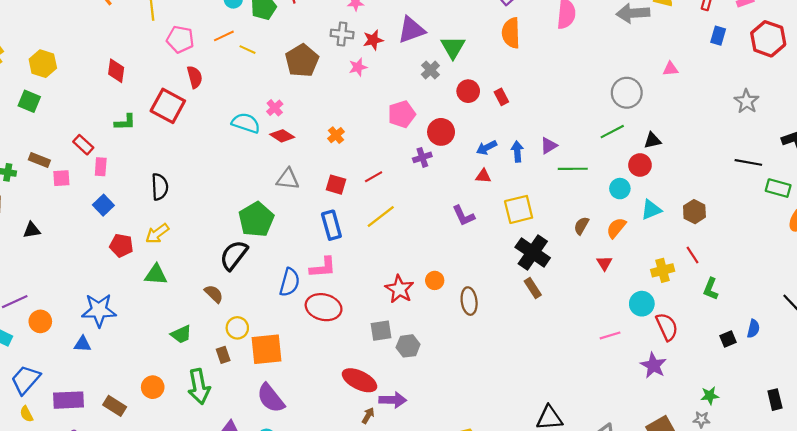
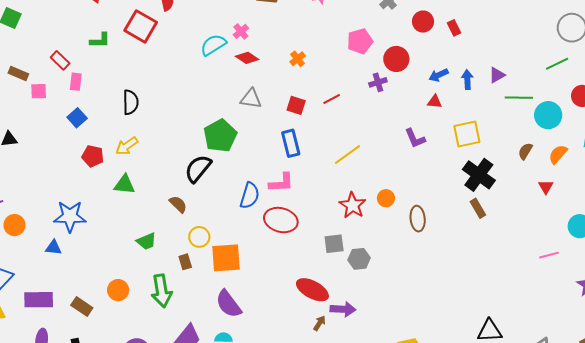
cyan semicircle: (246, 123) -> (213, 45), turned -52
cyan circle: (620, 189) -> (548, 115), moved, size x1.4
yellow line: (381, 217) -> (347, 155), moved

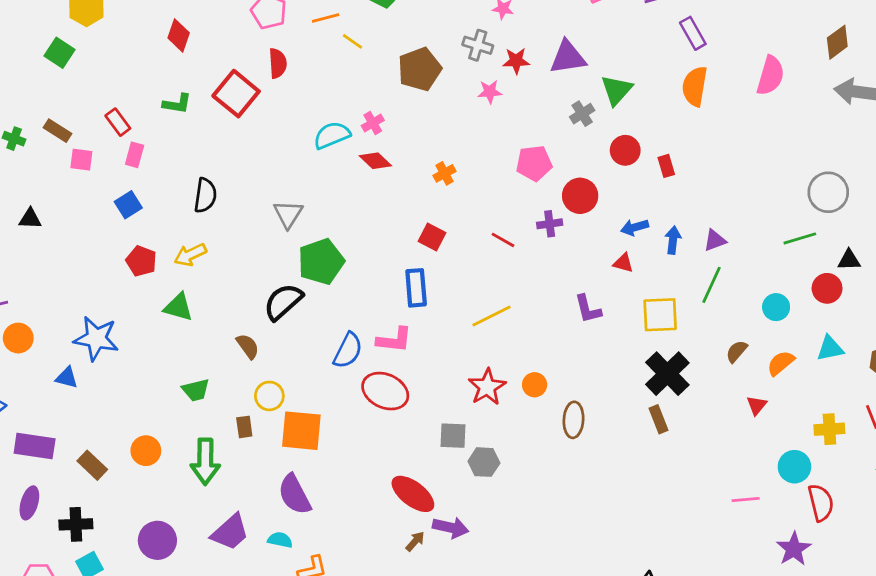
green line: (519, 98) -> (712, 285), moved, turned -76
gray triangle: (251, 99) -> (288, 214), moved, turned 45
red line: (332, 99) -> (503, 240), moved, turned 48
cyan circle: (548, 115) -> (776, 307), size x0.7

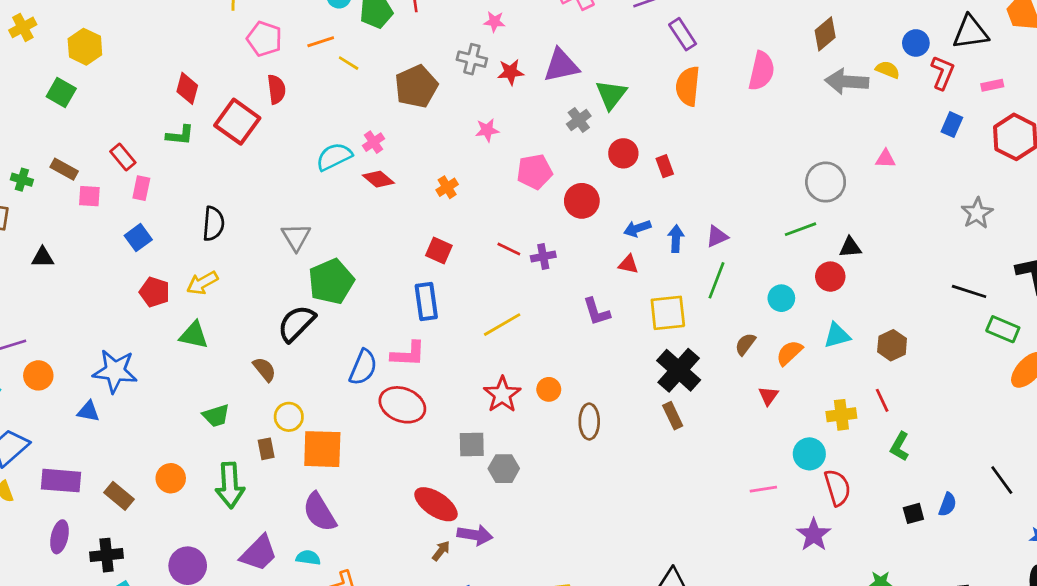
red diamond: (179, 35) -> (187, 88), moved
pink star: (490, 92) -> (487, 130), moved
purple cross: (550, 224) -> (543, 257), moved

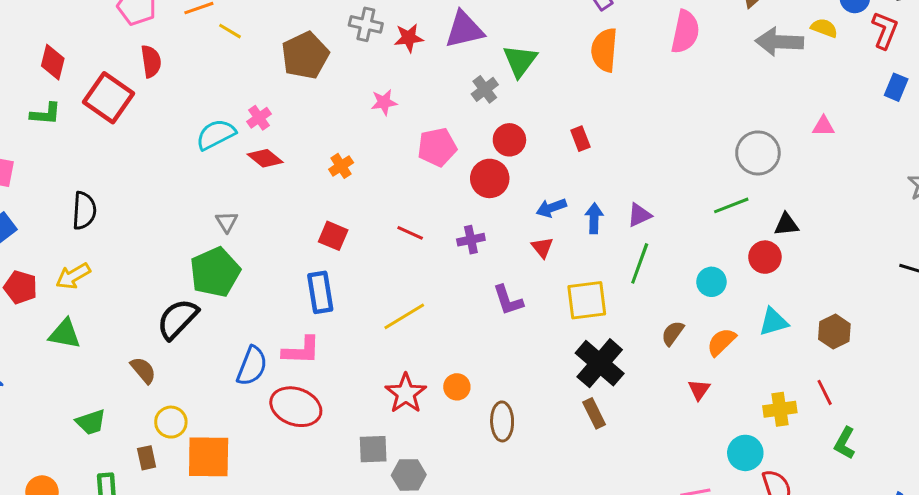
red circle: (623, 153) -> (509, 140), moved
gray triangle: (296, 237) -> (227, 222), moved, size x0.7
purple cross: (543, 257) -> (471, 240), moved
red triangle: (628, 264) -> (542, 247), turned 40

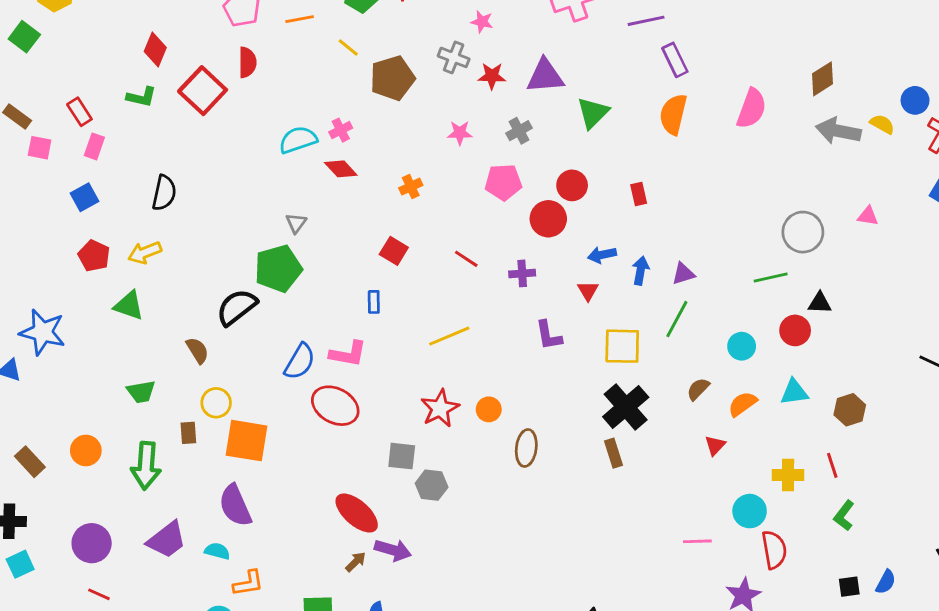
yellow line: (230, 31) -> (348, 47), moved
gray cross: (485, 89) -> (519, 131), moved
blue rectangle: (320, 292) -> (374, 302), size x0.6

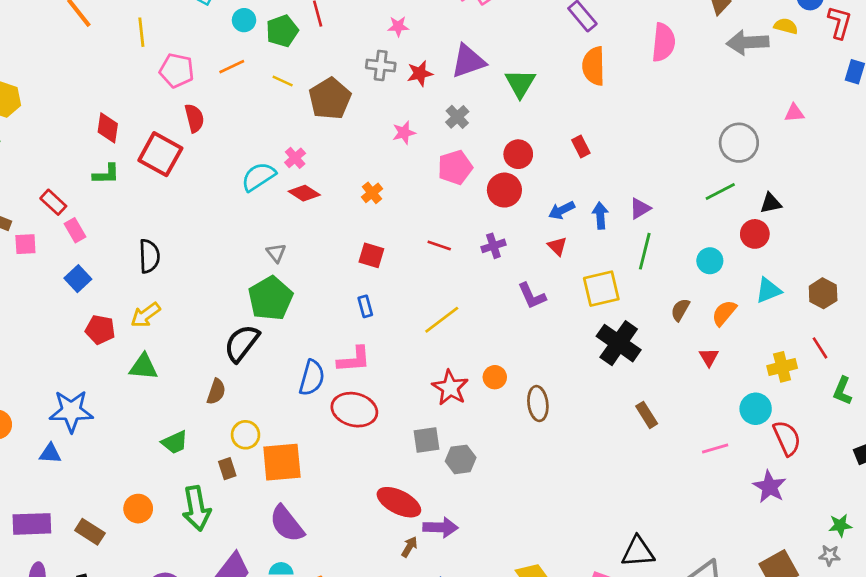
pink rectangle: (94, 146) -> (75, 230), turned -35
brown semicircle: (197, 350) -> (216, 392), turned 65
brown rectangle: (613, 453) -> (647, 415), moved

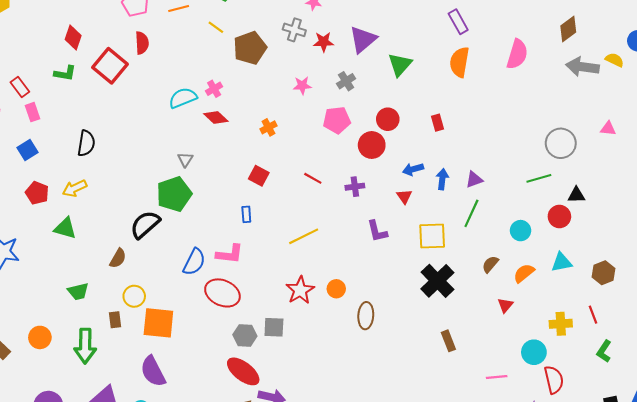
purple triangle: (468, 61) -> (363, 39), turned -32
gray hexagon: (461, 459) -> (245, 335), moved

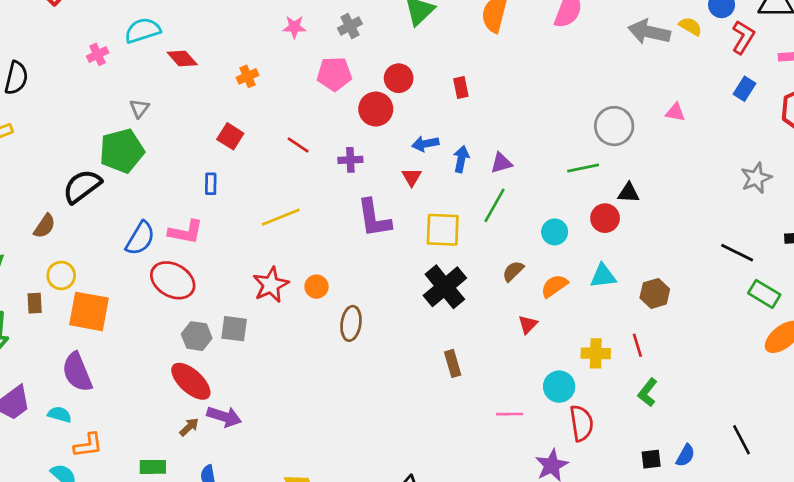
pink cross: (214, 89) -> (98, 54), moved
purple L-shape: (377, 231) -> (374, 218), size x1.4

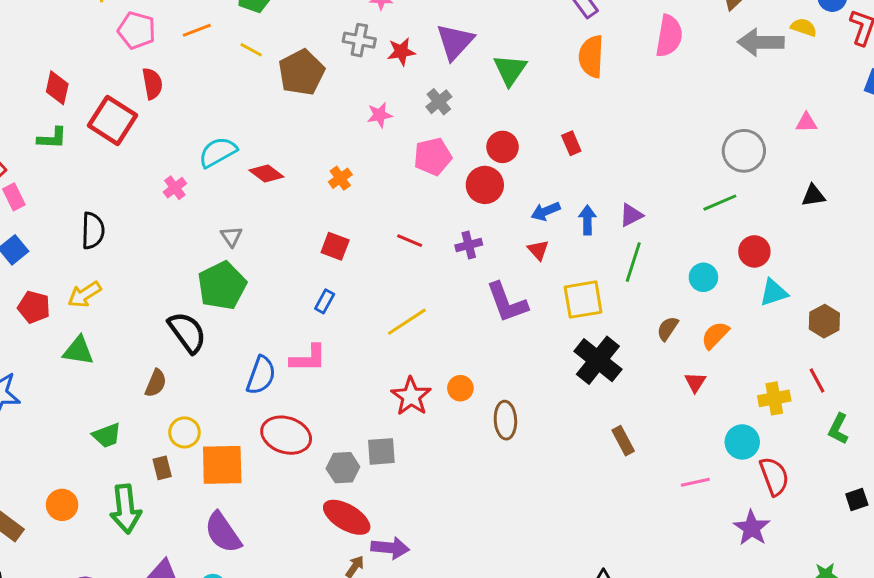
blue rectangle: (211, 184) -> (325, 301), turned 40
black semicircle: (82, 186) -> (187, 332), turned 102
black triangle: (629, 193) -> (813, 196), moved
cyan triangle: (603, 276) -> (774, 293), moved
red ellipse: (173, 280) -> (286, 435), moved

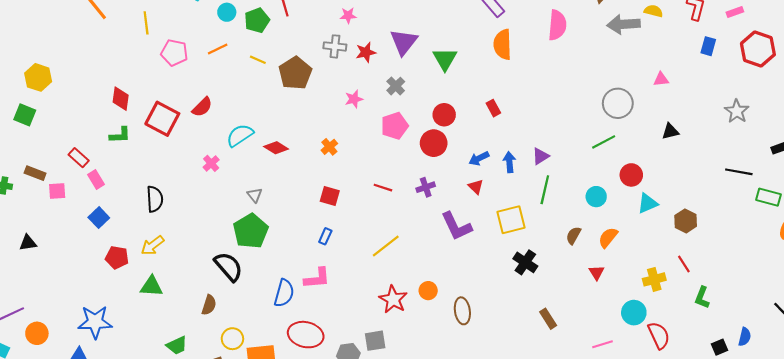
red semicircle: (152, 84) -> (202, 107), moved, turned 60
black cross: (598, 360) -> (525, 262), size x0.7

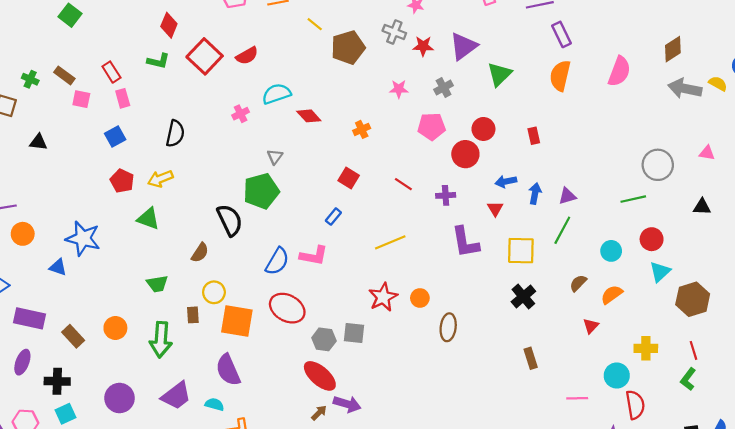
cyan triangle: (648, 203) -> (660, 272), turned -35
brown hexagon: (686, 221) -> (693, 299), size x1.4
red line: (684, 264) -> (693, 350), moved

